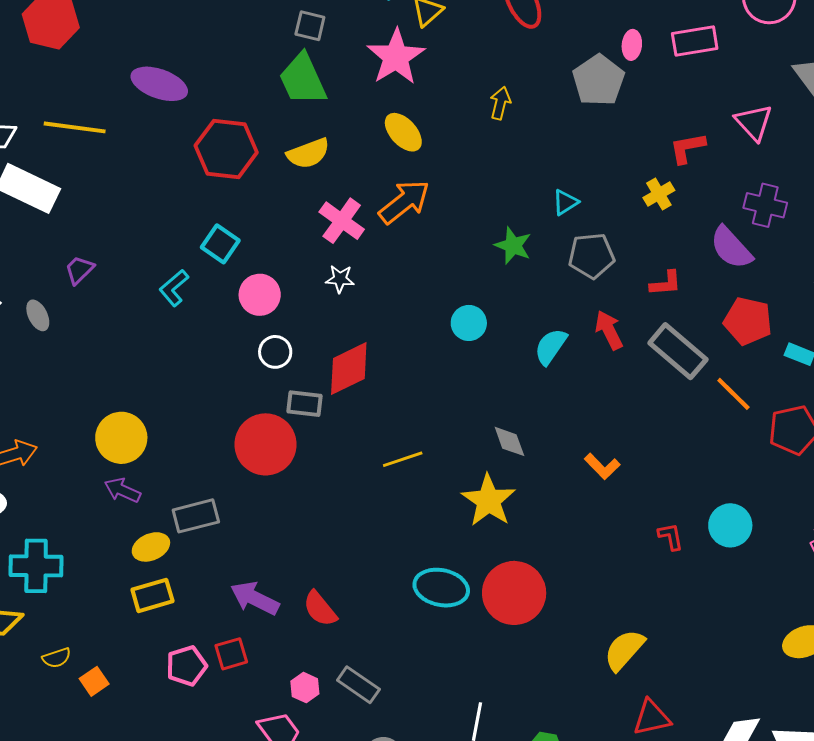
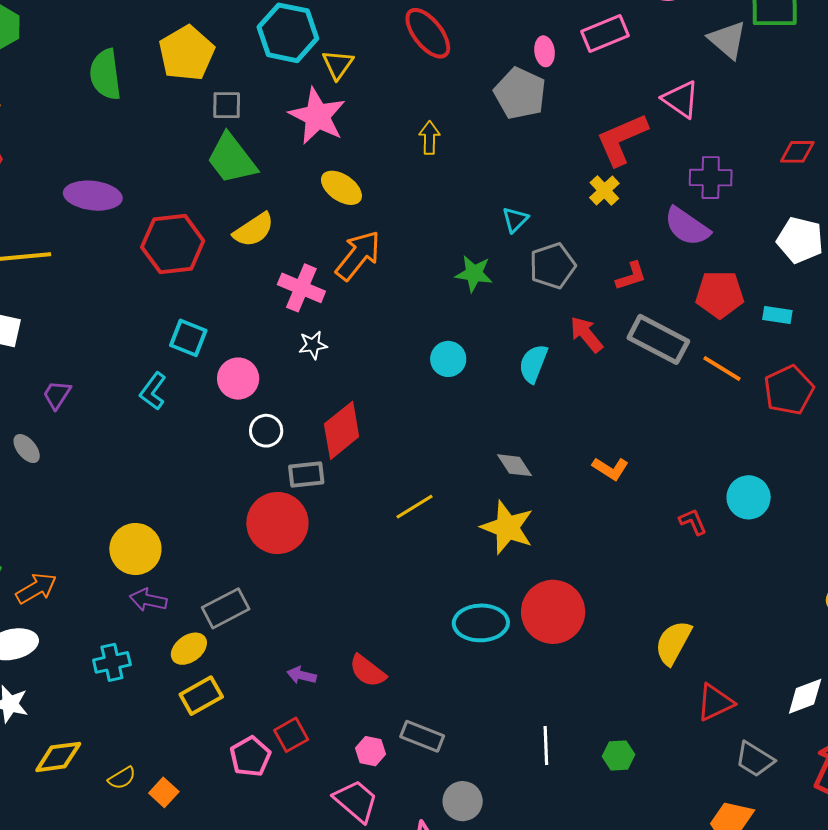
red L-shape: (687, 148) -> (622, 139), size x1.5
cyan cross: (36, 566) -> (112, 662), moved, size x0.7
purple arrow: (255, 598) -> (302, 675), size x0.6

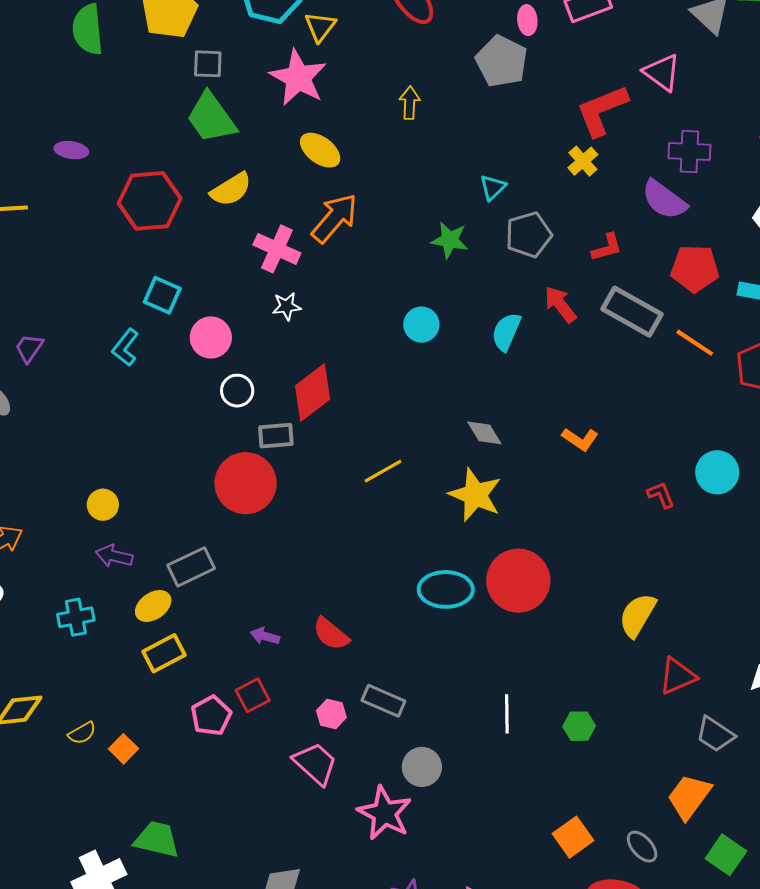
purple ellipse: (93, 196) -> (71, 150), size x0.6
yellow circle: (135, 549) -> (103, 505), size x0.6

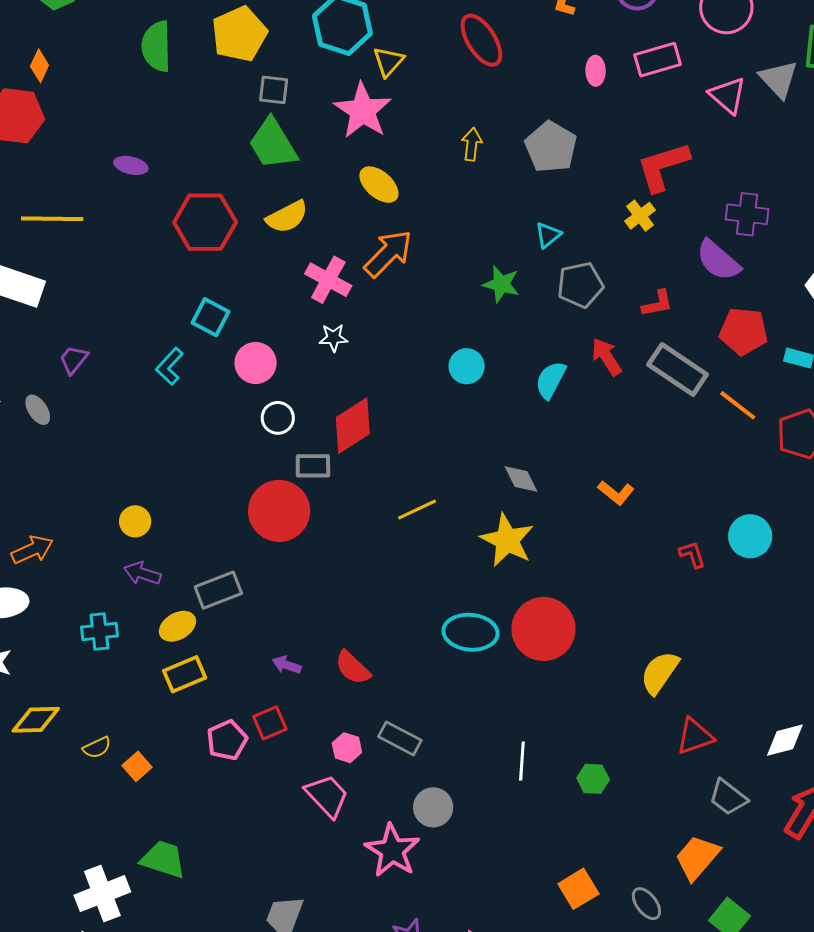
gray pentagon: (502, 61) -> (551, 147), moved
pink triangle: (662, 72) -> (728, 95), moved

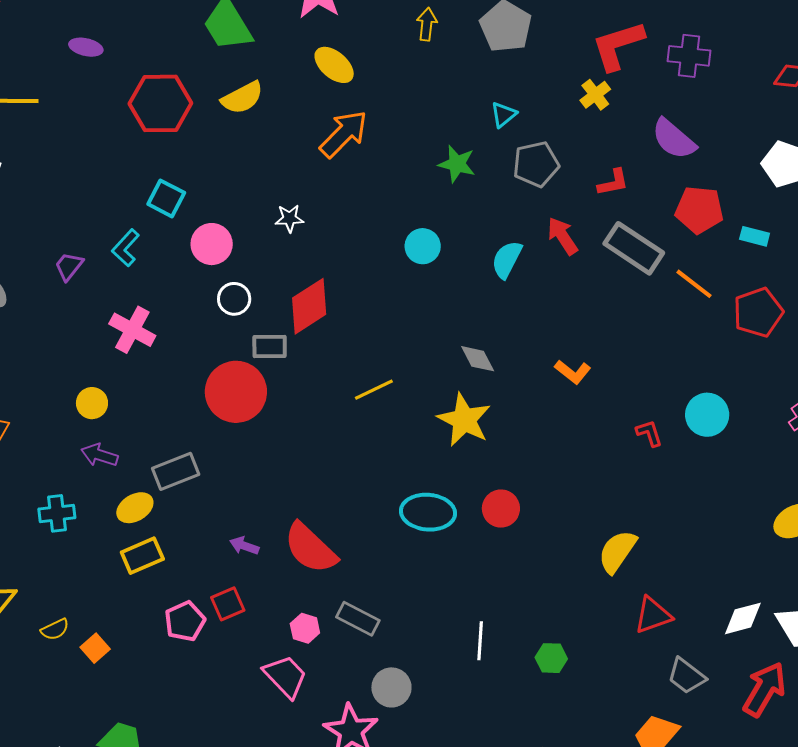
purple cross: (747, 214) -> (689, 56), moved
pink cross: (328, 280) -> (132, 330), moved
purple trapezoid: (74, 360) -> (69, 266), moved
red circle: (543, 629) -> (501, 509), size x0.6
red semicircle: (353, 668) -> (310, 548), size x1.5

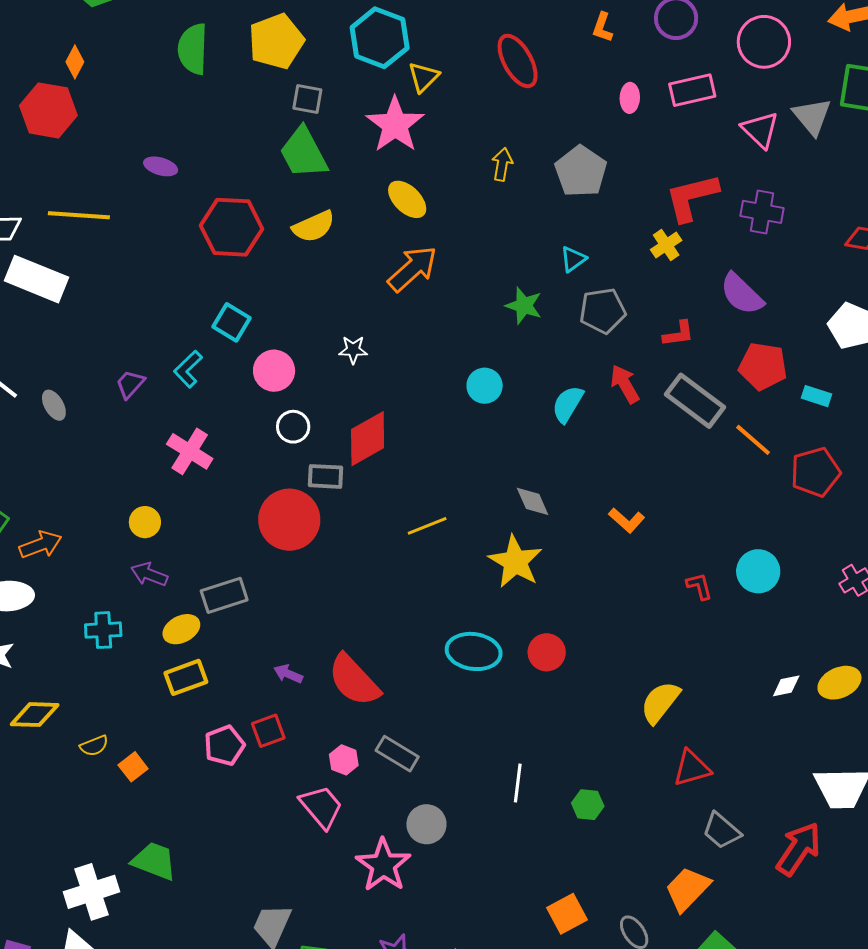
white diamond: (743, 618) -> (786, 686), moved, size x0.7

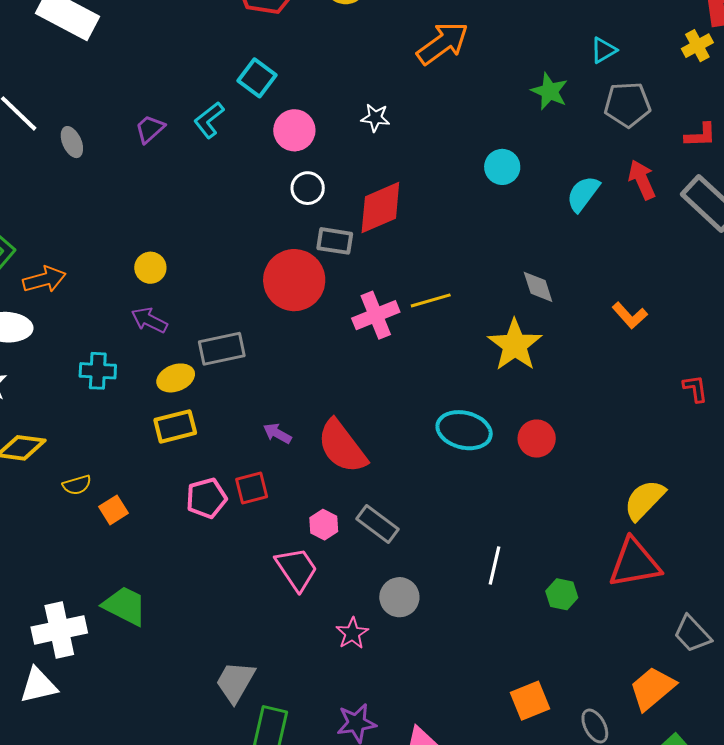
pink cross: (190, 451) -> (376, 315), moved, turned 30
red triangle: (692, 768) -> (635, 563), moved, size x1.4
pink star: (383, 865) -> (352, 633), size x0.6

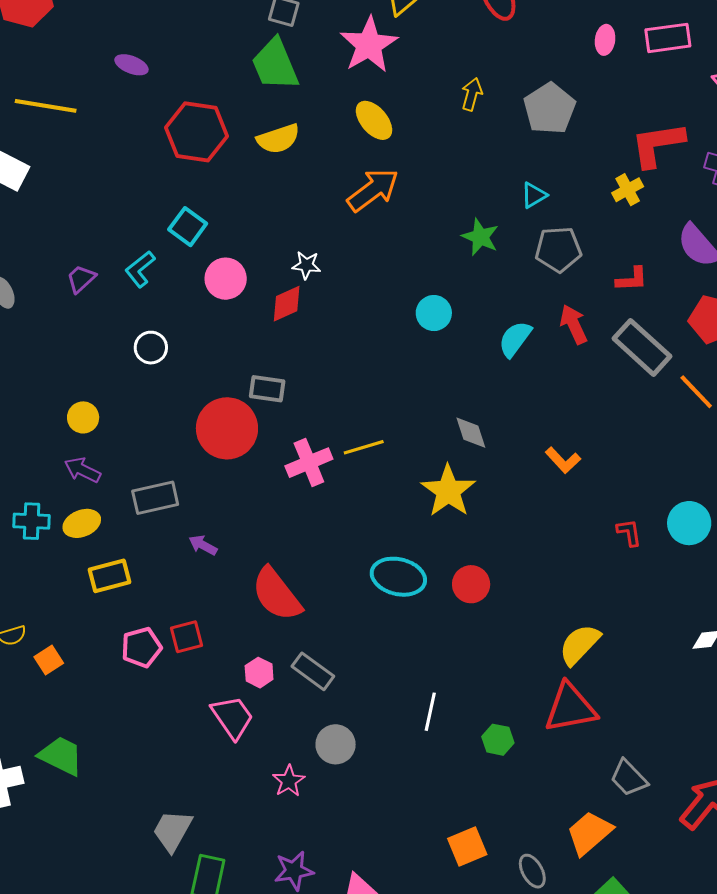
white circle: (308, 188) -> (151, 348), moved
red diamond: (380, 208) -> (287, 304), moved, size x0.7
yellow ellipse: (176, 378) -> (82, 523), moved
purple arrow: (277, 433) -> (203, 545), moved

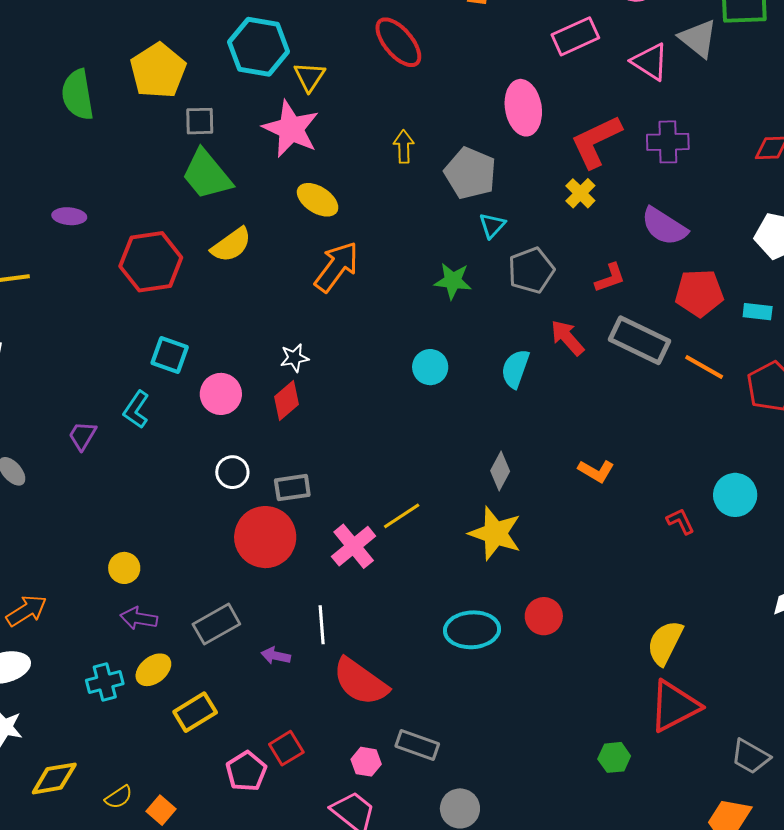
pink ellipse: (605, 40) -> (523, 108), moved, size x1.8
gray pentagon: (550, 109) -> (470, 173), moved
white circle: (151, 348) -> (232, 472), moved
gray diamond: (471, 433) -> (500, 471), turned 63
white line: (430, 712) -> (322, 625), moved

